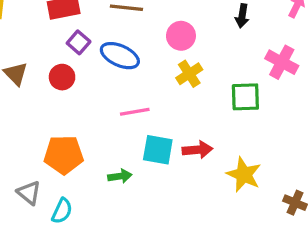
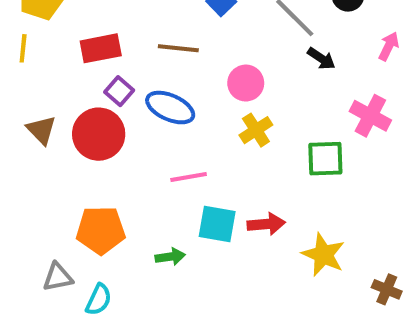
black arrow: (242, 16) -> (321, 59), turned -65
red circle: (62, 77) -> (99, 134), size x1.6
gray triangle: (29, 193) -> (58, 277), turned -50

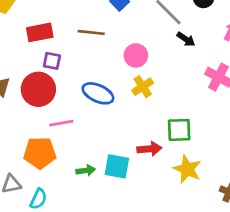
purple square: (119, 91) -> (52, 61), turned -30
blue ellipse: (170, 108) -> (98, 93), moved
green square: (325, 159) -> (179, 130), moved
pink line: (189, 177) -> (61, 123), moved
cyan square: (217, 224) -> (117, 166), moved

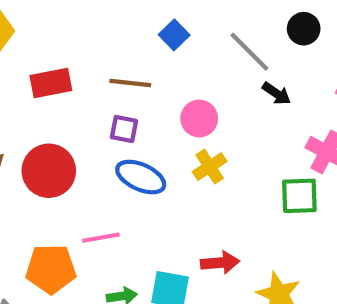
purple square: (52, 61) -> (124, 129), moved
pink line: (61, 123) -> (101, 238), moved
green square: (179, 130) -> (299, 196), moved

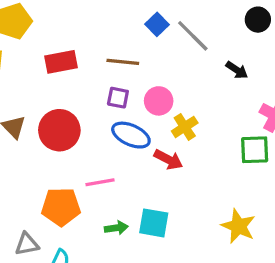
gray line: (249, 52) -> (193, 36), moved
pink circle: (199, 119) -> (159, 101), moved
red arrow: (220, 263) -> (168, 159), moved, turned 32

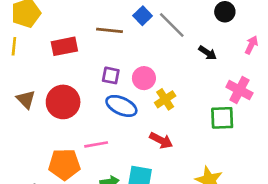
brown line: (123, 62) -> (109, 30), moved
red arrow: (168, 159) -> (161, 140), moved

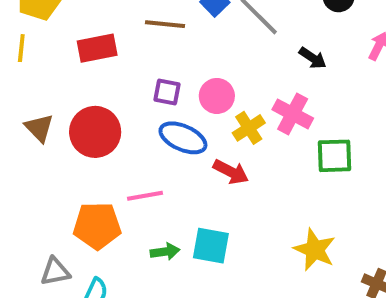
pink cross: (239, 90) -> (293, 114), moved
red arrow: (161, 140) -> (231, 172), moved

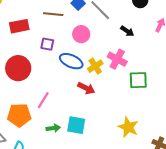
purple square: (167, 92) -> (47, 44), moved
pink circle: (217, 96) -> (81, 34), moved
blue ellipse: (183, 138) -> (71, 61), moved
pink line: (145, 196) -> (43, 100), turned -48

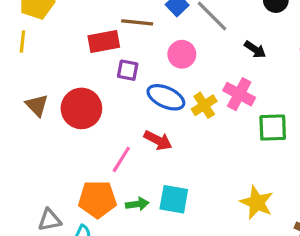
red rectangle: (19, 26) -> (104, 42), moved
red arrow: (86, 88) -> (158, 140), moved
orange pentagon: (19, 115) -> (97, 199), moved

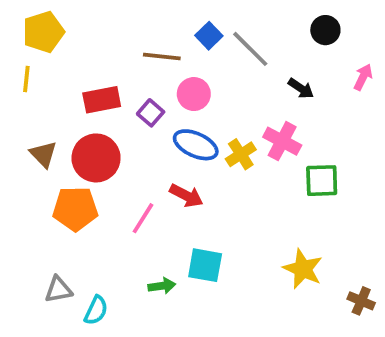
red rectangle: (104, 42) -> (102, 100), moved
pink circle: (182, 54) -> (194, 94), moved
purple square: (128, 70) -> (151, 113), turned 30
orange pentagon: (97, 199) -> (75, 209), moved
green arrow: (137, 204) -> (162, 286), moved

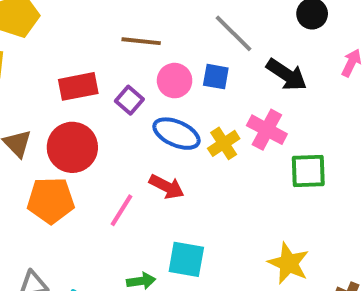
blue square: (209, 36) -> (216, 77), moved, turned -36
black arrow: (301, 88) -> (287, 75), size x1.5

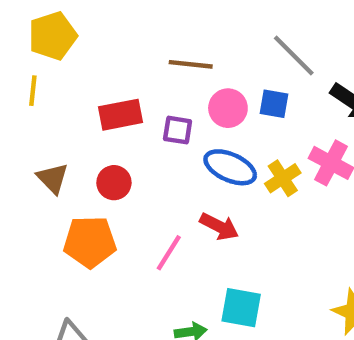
purple square: (129, 100) -> (178, 130), turned -32
red circle: (72, 147) -> (114, 183), size x0.6

